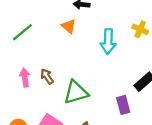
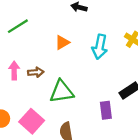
orange triangle: (69, 26) -> (62, 42), moved, turned 42
brown arrow: (47, 76) -> (36, 72), turned 112

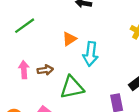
cyan arrow: (100, 47) -> (91, 54), moved

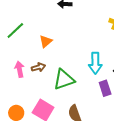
orange triangle: (69, 39) -> (46, 41), moved
cyan arrow: (91, 54) -> (95, 63), moved

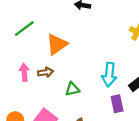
orange triangle: (46, 41) -> (57, 44), size x1.5
green triangle: (64, 80) -> (72, 89), size x0.6

